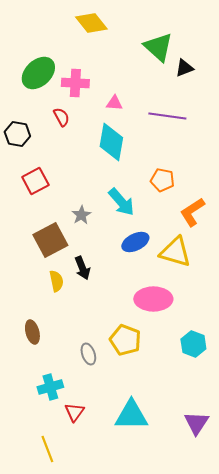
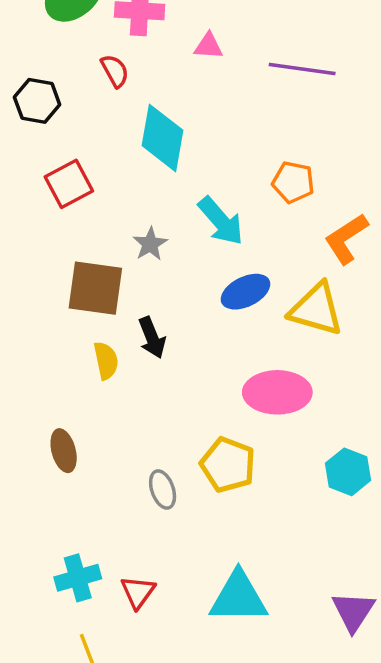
cyan diamond: (111, 142) -> (163, 138), moved
brown square: (50, 240) -> (95, 288), turned 36
cyan cross: (50, 387) -> (78, 578), moved

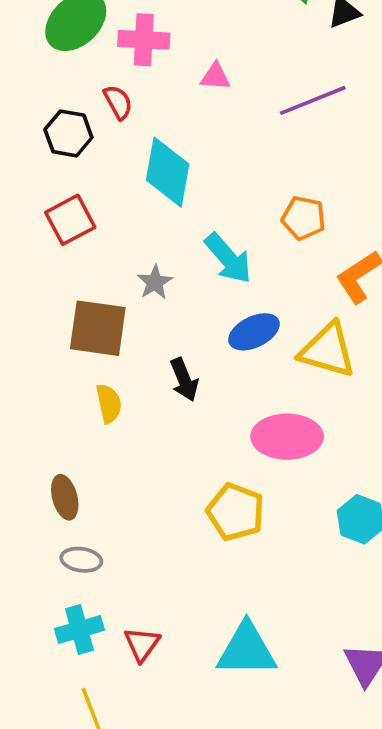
purple line: (302, 69) -> (313, 100), turned -30
black hexagon: (37, 101) -> (68, 133), moved
black arrow: (152, 338) -> (184, 380), moved
gray ellipse: (163, 489) -> (81, 560), moved, turned -63

